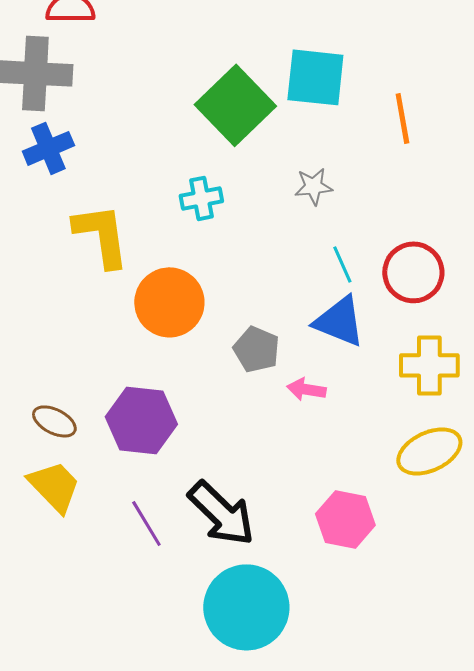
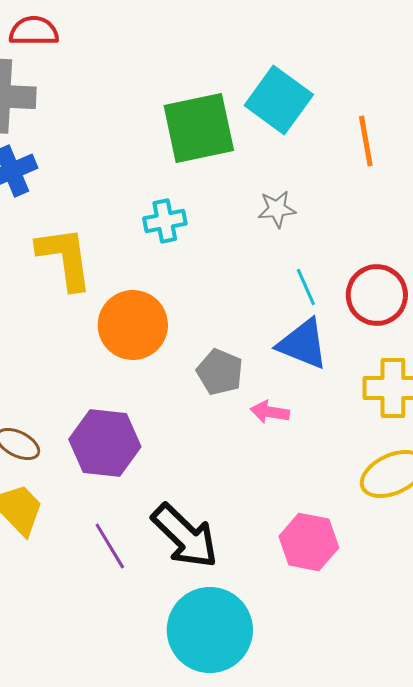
cyan square: (315, 77) -> (279, 100), turned 30
green square: (235, 105) -> (199, 128), turned 32

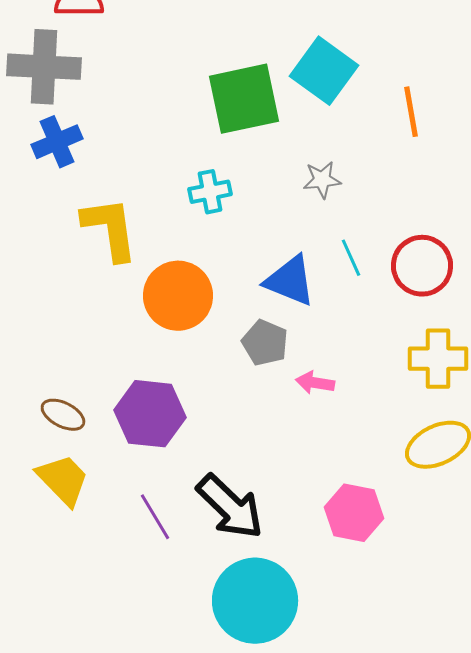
blue triangle: (303, 344) -> (290, 281), moved

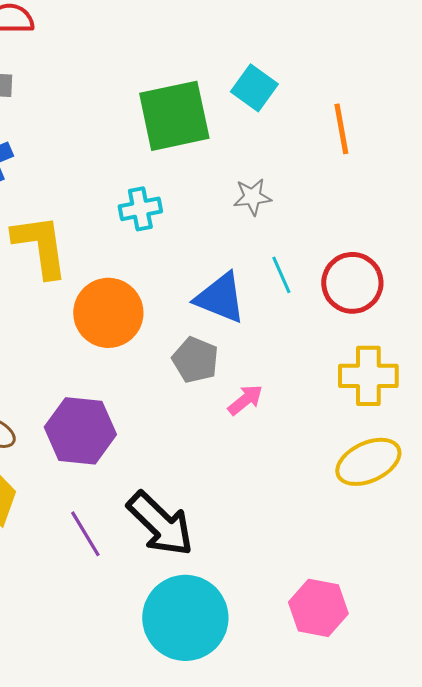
cyan square: (324, 71) -> (254, 88), size x0.7
pink arrow: (315, 383) -> (245, 400), turned 132
pink hexagon: (354, 513) -> (318, 608), moved

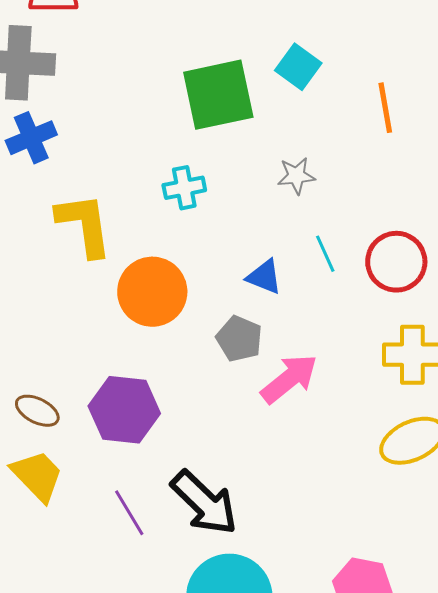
blue triangle: (220, 298) -> (264, 277), size x0.7
pink arrow: (245, 400) -> (289, 379), size x1.6

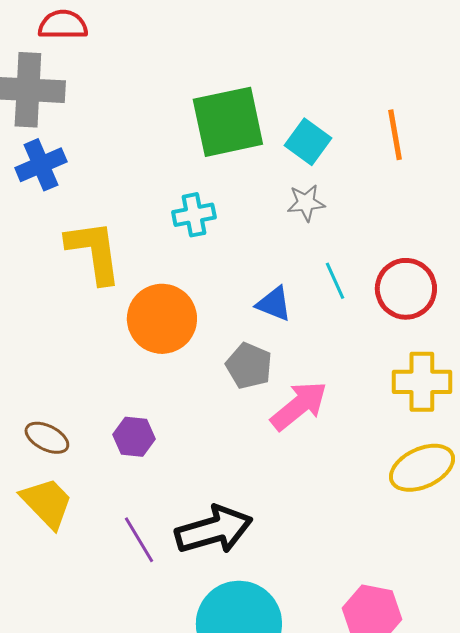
cyan square: (298, 67) -> (308, 142), moved
purple hexagon: (124, 410) -> (134, 437), size x0.6
black arrow: (204, 503) -> (214, 530), turned -60

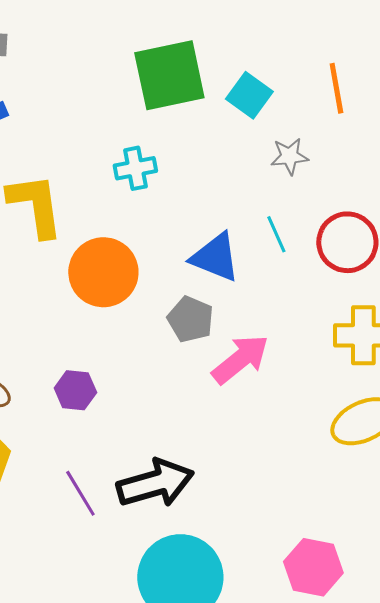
gray star: (306, 203) -> (289, 156), moved
blue triangle: (274, 304) -> (215, 257), size x1.4

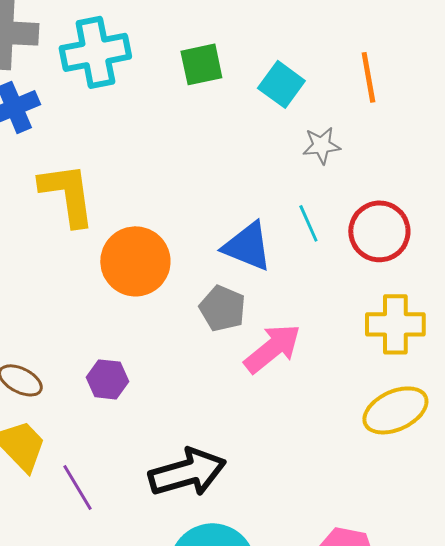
green square: (169, 75) -> (201, 64), size x0.6
cyan cross: (135, 168) -> (95, 52), moved, size x1.6
purple line: (80, 493) -> (77, 487), moved

